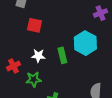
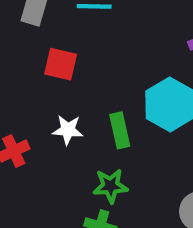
green star: (34, 79) -> (110, 186), moved

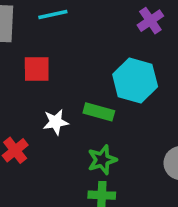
green rectangle: (120, 130) -> (99, 112), turned -48

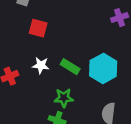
cyan hexagon: (135, 80) -> (103, 68), moved

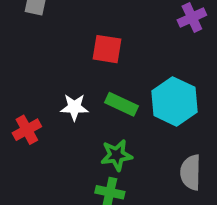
red square: (38, 28) -> (107, 49), moved

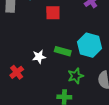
red square: (107, 49) -> (53, 13), moved
green star: (117, 155) -> (76, 76), moved

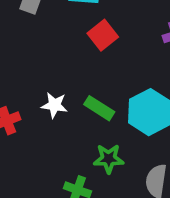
red square: (53, 13) -> (103, 35), turned 35

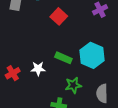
white star: (54, 105) -> (38, 69), moved

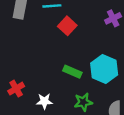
white star: (38, 69) -> (44, 101), moved

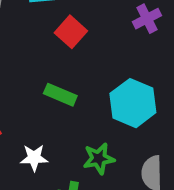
green rectangle: (72, 72) -> (60, 95), moved

